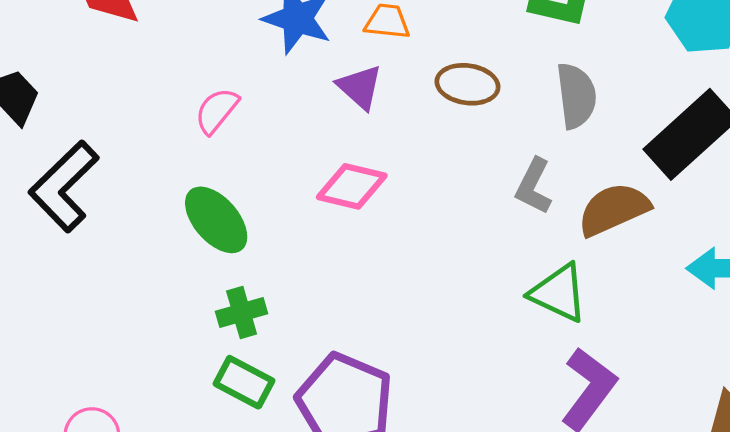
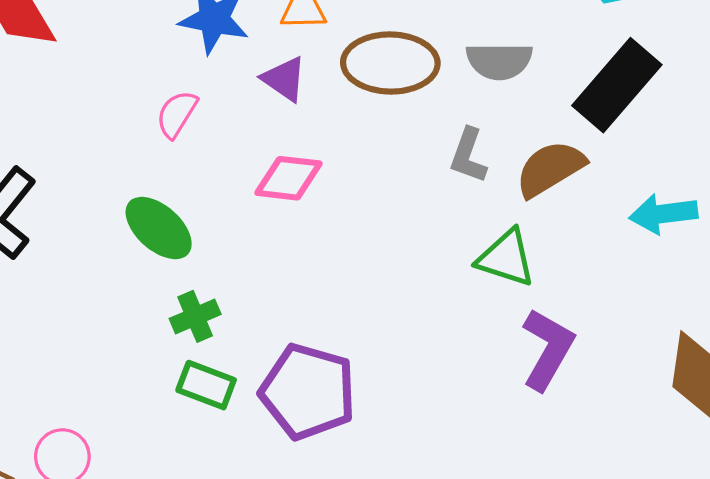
brown ellipse: (467, 84) -> (390, 63), size x1.5
gray semicircle: (576, 96) -> (499, 61), turned 104
pink semicircle: (217, 111) -> (177, 114), moved

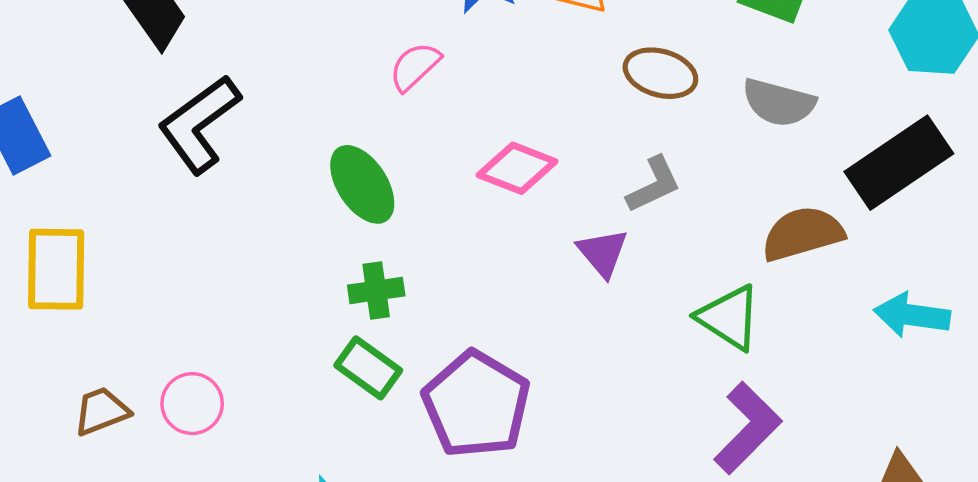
brown ellipse: (390, 63) -> (660, 73), size x0.7
purple triangle: (284, 79) -> (603, 253), moved
gray L-shape: (468, 156) -> (654, 185), moved, turned -150

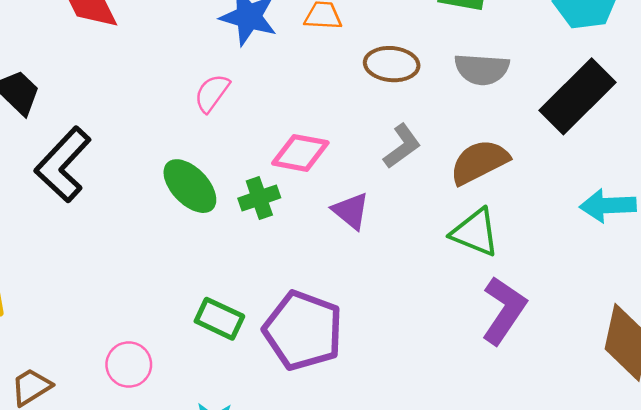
brown semicircle: (803, 234) -> (479, 162), moved
purple triangle: (603, 253) -> (351, 211), moved
green cross: (376, 291) -> (259, 198), moved
pink circle: (192, 404) -> (129, 365), moved

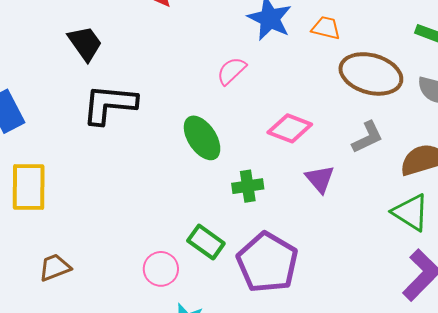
brown ellipse: (392, 64) -> (371, 74), size x1.5
black L-shape: (63, 165) -> (109, 104), turned 42
green cross: (259, 198) -> (248, 186), moved
pink circle: (129, 365) -> (161, 269), moved

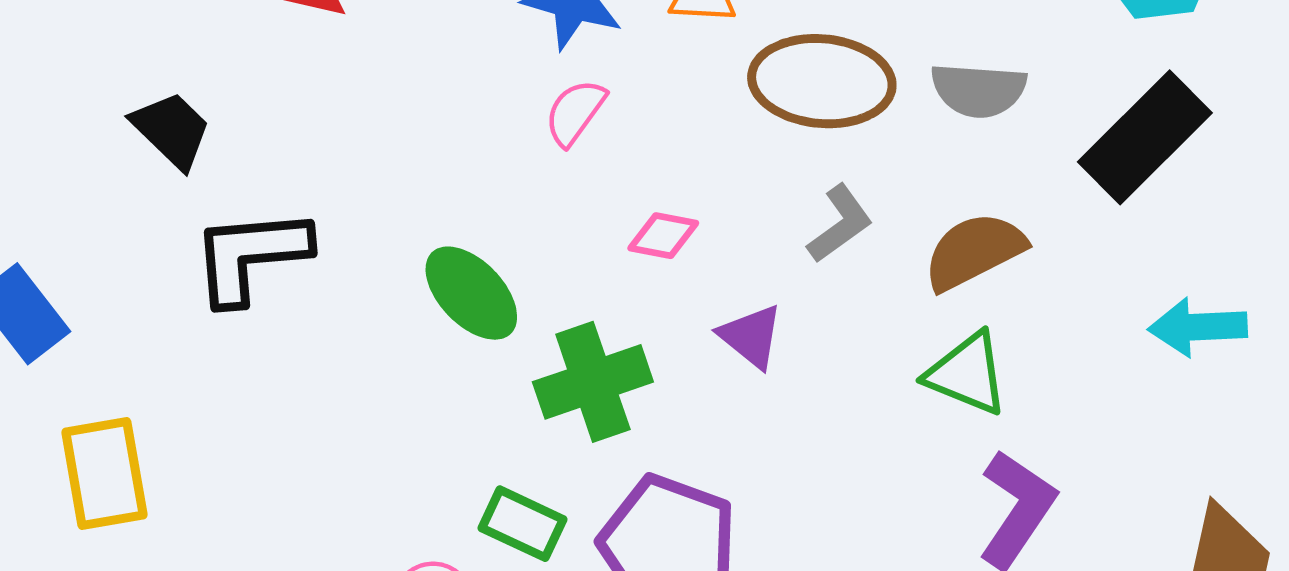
pink semicircle: (232, 71) -> (575, 112), moved
pink diamond: (290, 128) -> (663, 236), size x0.7
green cross: (248, 186) -> (593, 382), size x1.6

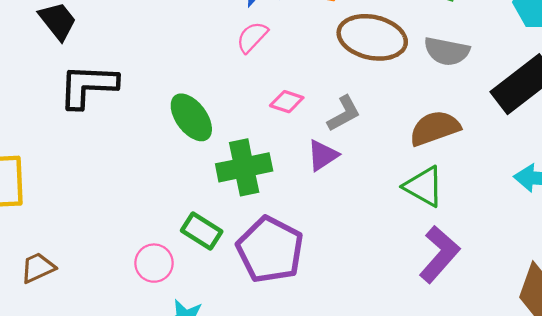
gray L-shape: (840, 224) -> (344, 114), moved
purple triangle: (751, 336) -> (323, 155), turned 40

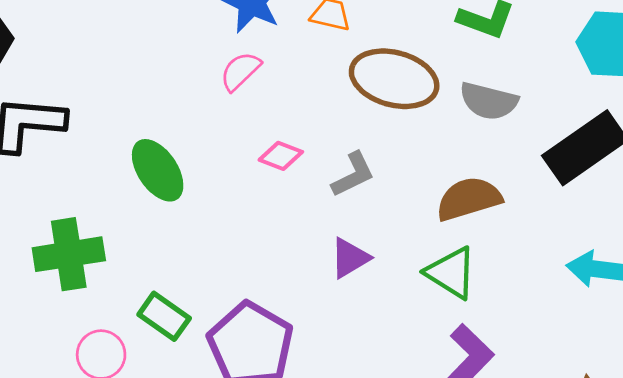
purple triangle: (323, 155) -> (350, 258), moved
green cross: (244, 167) -> (69, 254), moved

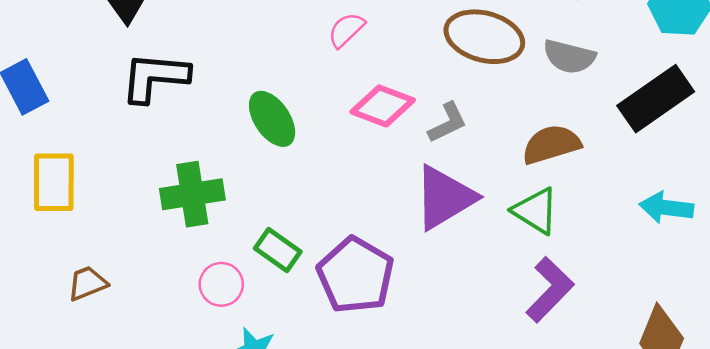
pink diamond: (281, 156) -> (383, 106), size x1.6
purple triangle: (350, 258) -> (445, 198), size x1.8

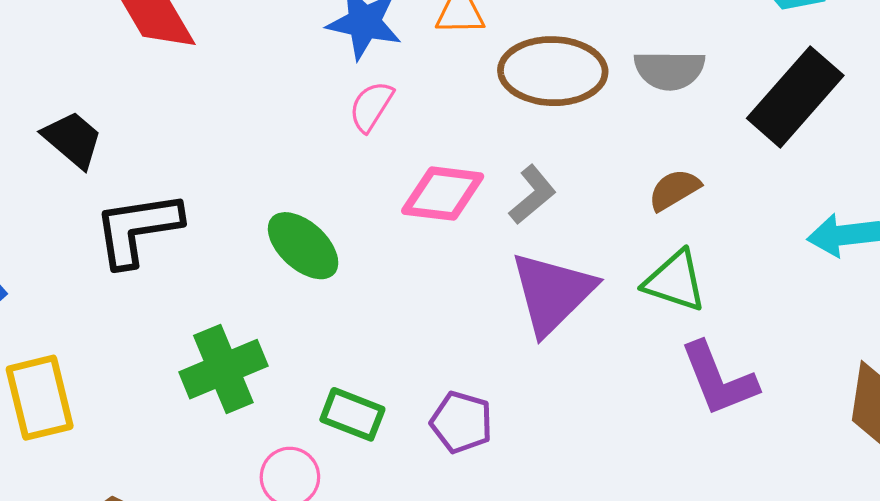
brown semicircle: (551, 144) -> (674, 190), size x0.7
purple pentagon: (355, 275) -> (461, 422), size x0.6
purple L-shape: (550, 290) -> (719, 379), turned 128

